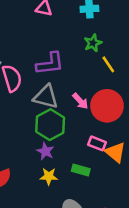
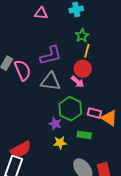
yellow line: (108, 64) -> (87, 51), moved, turned 56
red circle: (107, 106) -> (83, 69), moved, size x0.7
green hexagon: (50, 125) -> (70, 109), moved

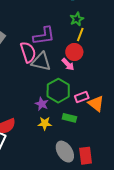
pink semicircle: (23, 70) -> (28, 52), moved
pink rectangle: (94, 113) -> (82, 97), turned -40

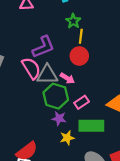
pink arrow: (68, 64) -> (67, 78), moved
green hexagon: (58, 91) -> (56, 96), moved
pink rectangle: (82, 97) -> (82, 102), moved
green rectangle: (69, 118) -> (91, 126), size x1.6

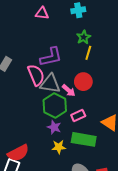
red circle: (79, 56) -> (83, 82), moved

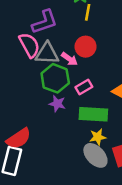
yellow star: (59, 147) -> (98, 137), moved

